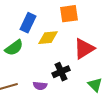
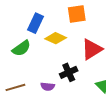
yellow diamond: (48, 38) -> (56, 38), turned 30

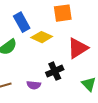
blue rectangle: (36, 23) -> (22, 22), turned -54

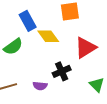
yellow diamond: (42, 37) -> (48, 36), turned 30

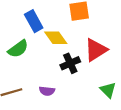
black cross: (62, 71) -> (70, 63), moved

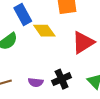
black cross: (70, 63) -> (62, 79), moved

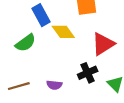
black cross: (62, 79) -> (88, 73), moved

